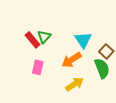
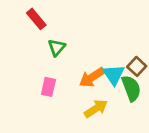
red rectangle: (33, 40) -> (36, 19), moved
cyan triangle: (83, 40) -> (114, 75), moved

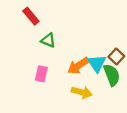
green triangle: (57, 47) -> (48, 40), turned -49
yellow arrow: (96, 109) -> (82, 92), turned 48

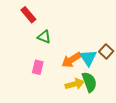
green semicircle: (112, 75) -> (89, 82), moved
yellow arrow: (82, 92) -> (75, 84), turned -30

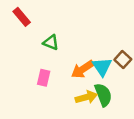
red rectangle: (28, 15) -> (22, 17), moved

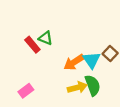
red rectangle: (22, 17) -> (32, 45), moved
pink rectangle: (44, 78) -> (26, 91), moved, turned 40

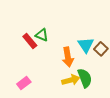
cyan triangle: (92, 60) -> (86, 45), moved
orange arrow: (74, 62) -> (68, 57), turned -66

